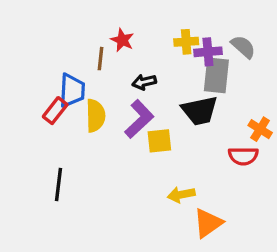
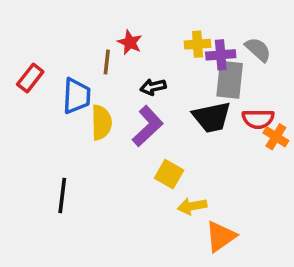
red rectangle: (55, 111) -> (30, 78), moved
yellow square: (159, 141) -> (169, 174), moved, turned 36
red semicircle: (243, 156) -> (258, 119), moved

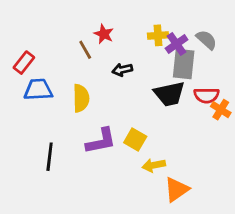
purple cross: (221, 55) -> (177, 44), turned -30
brown line: (107, 62) -> (85, 50), turned -36
blue trapezoid: (76, 96) -> (38, 90), moved, turned -96
purple L-shape: (148, 126) -> (101, 141), moved, turned 32

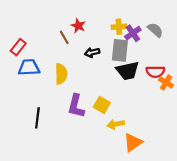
gray rectangle: (184, 64) -> (120, 50), moved
purple L-shape: (101, 141) -> (76, 106), turned 115

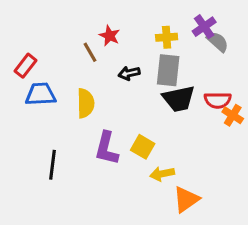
purple cross: (133, 33) -> (204, 27), moved

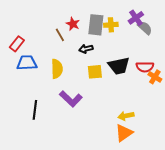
gray rectangle: (168, 70) -> (96, 25), moved
yellow square: (143, 147) -> (95, 72), moved, turned -35
purple L-shape: (107, 148) -> (71, 99), turned -60
yellow arrow: (162, 174) -> (126, 116), moved

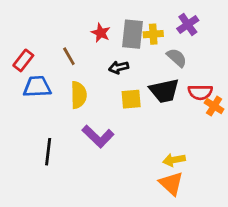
gray semicircle: (145, 28) -> (177, 58), moved
brown line: (60, 35) -> (69, 56), moved
orange triangle: (124, 133) -> (171, 183), turned -42

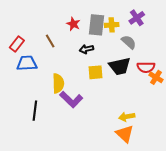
yellow semicircle: (79, 95) -> (58, 83), moved

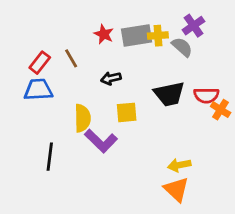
gray rectangle: (96, 25) -> (137, 36), turned 75
gray semicircle: (129, 42) -> (182, 47), moved
red rectangle: (17, 44) -> (40, 63), moved
black arrow: (86, 49) -> (111, 78), moved
yellow square: (95, 72) -> (127, 112), moved

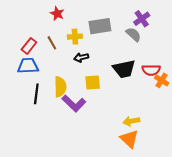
red star: (104, 34) -> (57, 14), moved
yellow cross: (158, 36) -> (75, 37), moved
black line: (50, 157) -> (36, 94), moved

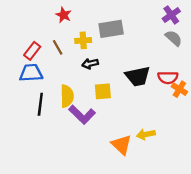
purple cross: (142, 19) -> (171, 15), moved
gray semicircle: (133, 34) -> (174, 38), moved
orange triangle: (129, 139) -> (121, 145), moved

